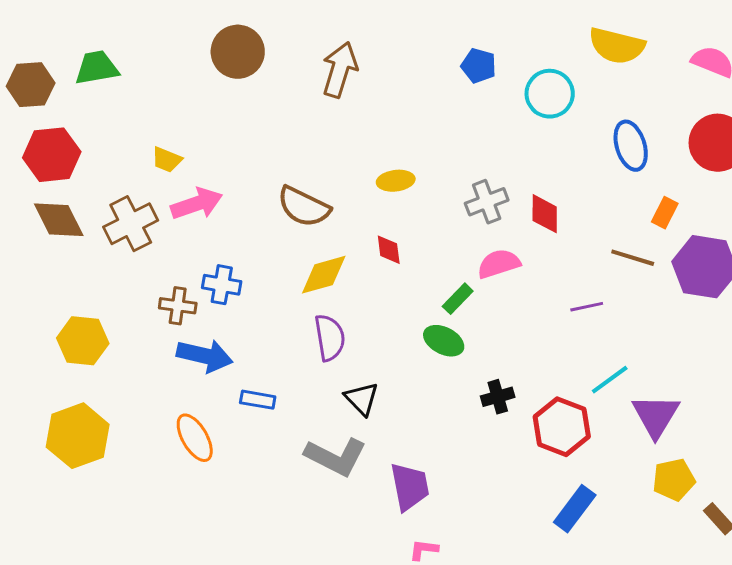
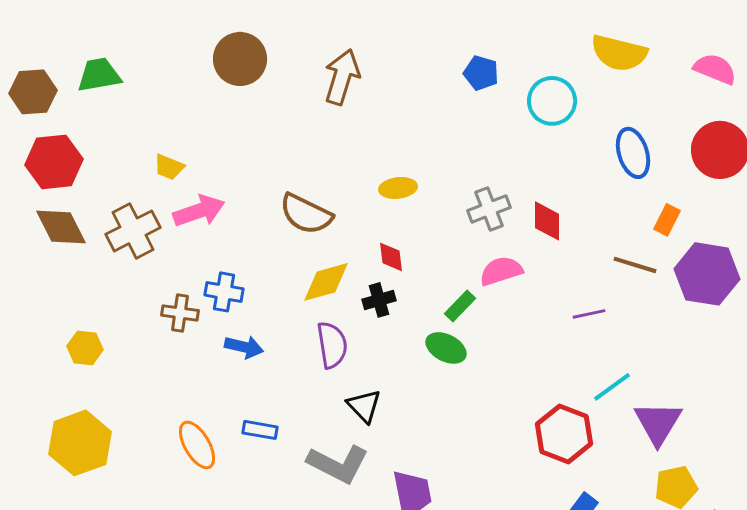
yellow hexagon: (83, 341) -> (85, 348), size x0.7
blue arrow: (205, 356) -> (244, 347), moved, size x0.7
black cross: (498, 397) -> (379, 300), moved
blue rectangle: (258, 400) -> (260, 430), moved

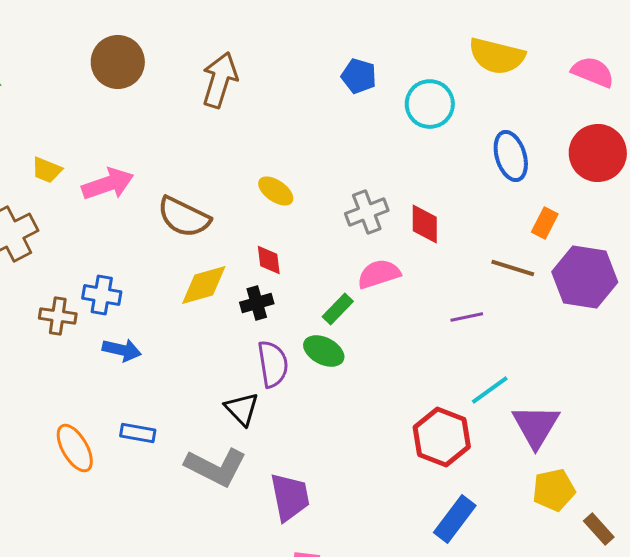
yellow ellipse: (398, 188) -> (276, 191), turned 42
pink arrow: (199, 211) -> (108, 184), moved
purple semicircle: (332, 345) -> (273, 364), moved

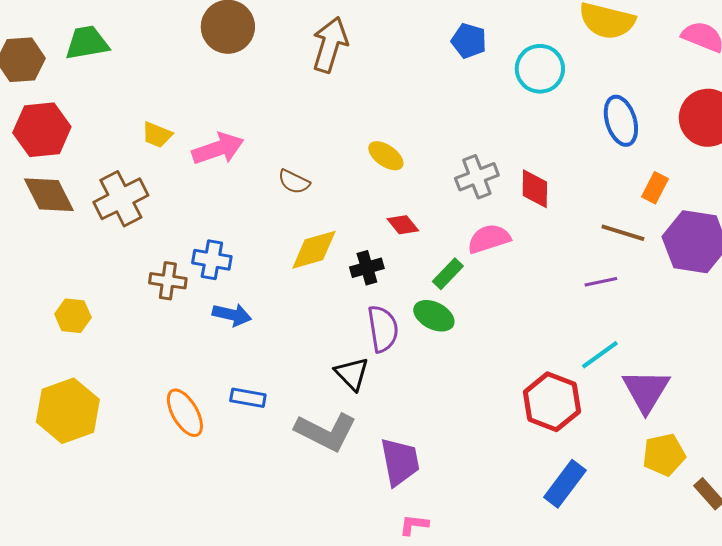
brown semicircle: (184, 217) -> (294, 182), size x0.6
red diamond: (269, 260) -> (403, 225), moved, turned -32
purple line: (467, 317) -> (601, 282), moved

